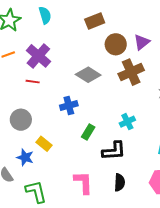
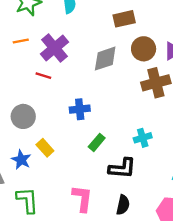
gray diamond: (88, 75) -> (105, 59), moved, turned -60

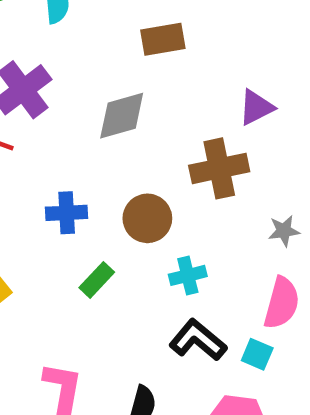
brown circle: (144, 49) -> (147, 218), moved
black L-shape: (122, 168) -> (198, 340), moved, turned -148

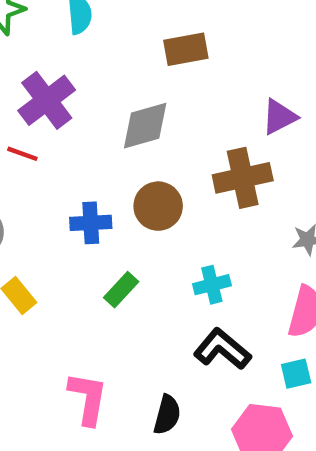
brown circle: (147, 218) -> (158, 206), moved
cyan square: (257, 354) -> (296, 374), moved, turned -36

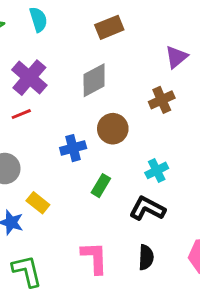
red line: (22, 154) -> (21, 114), turned -30
brown cross: (243, 178) -> (162, 100), size x0.7
black L-shape: (222, 349) -> (147, 209), moved

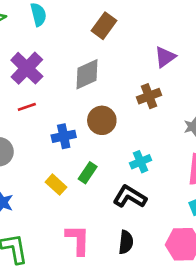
brown rectangle: (109, 27) -> (104, 26), turned -35
red line: (21, 114) -> (27, 107), moved
yellow rectangle: (38, 203) -> (56, 185), moved

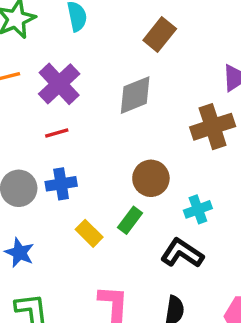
brown cross: (149, 96) -> (213, 127), size x1.4
brown circle: (102, 120) -> (151, 178), moved
blue cross: (64, 136) -> (61, 184), moved

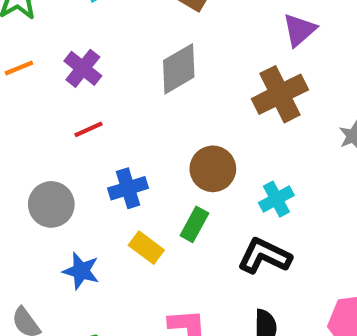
purple cross: (59, 84) -> (83, 68), size x0.7
blue cross: (61, 184) -> (128, 188), moved
blue star: (19, 253) -> (81, 271), moved

